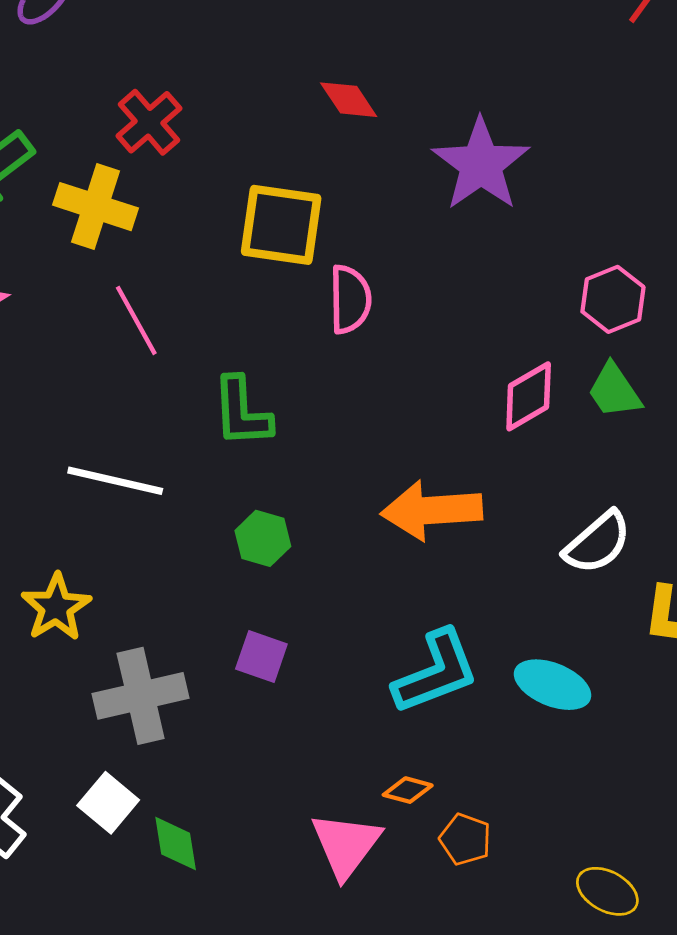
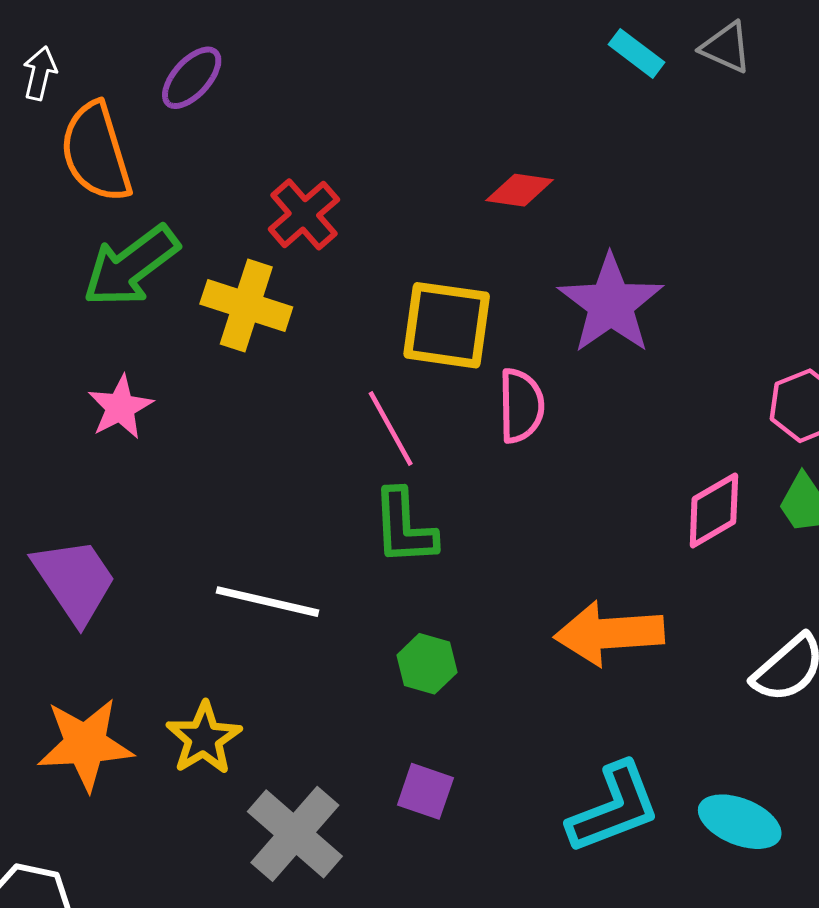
red diamond: (349, 100) -> (520, 190), turned -48
purple star: (481, 164) -> (611, 304), moved
pink line: (136, 320) -> (391, 428), moved
gray cross: (141, 696) -> (295, 834), turned -36

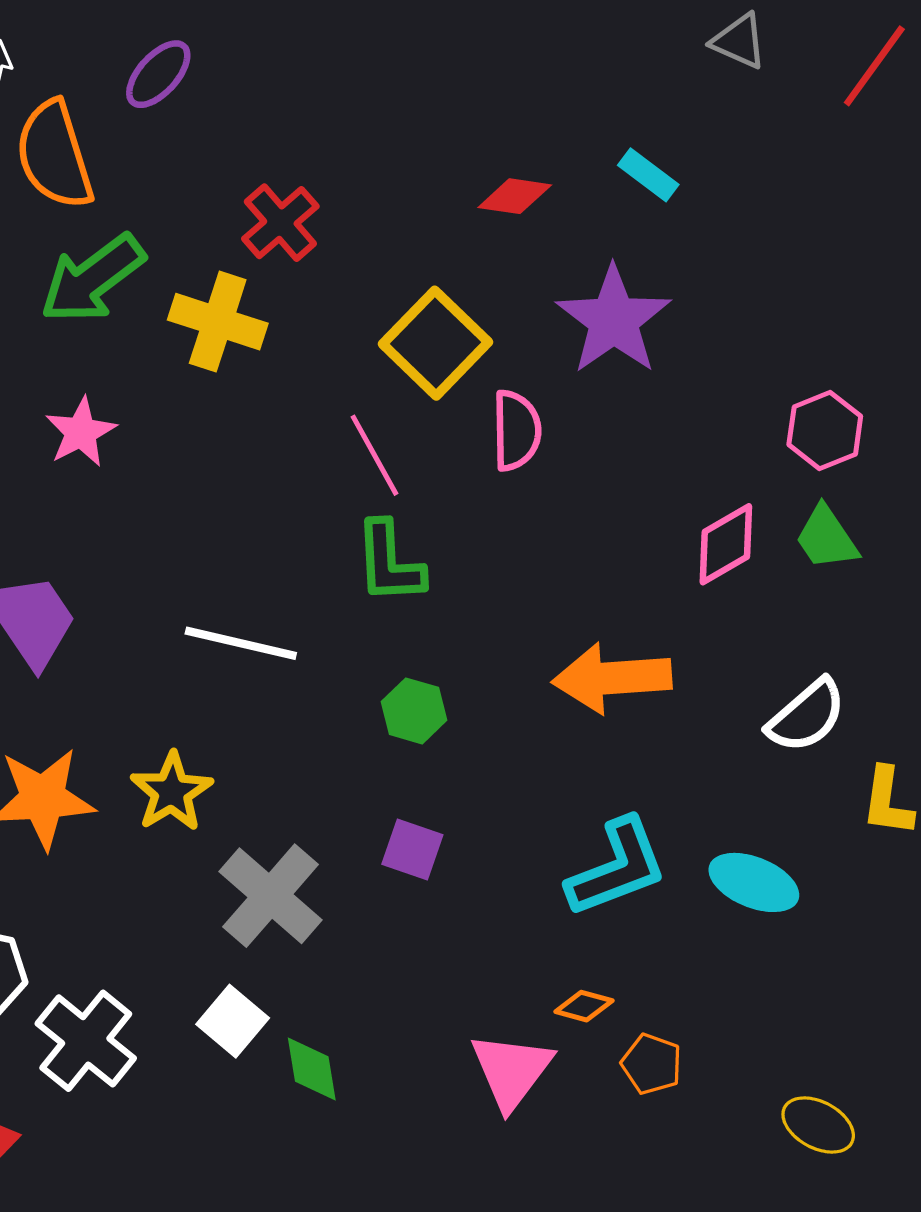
cyan rectangle: (636, 53) -> (648, 175), moved
yellow square: (447, 325) -> (435, 343), turned 36

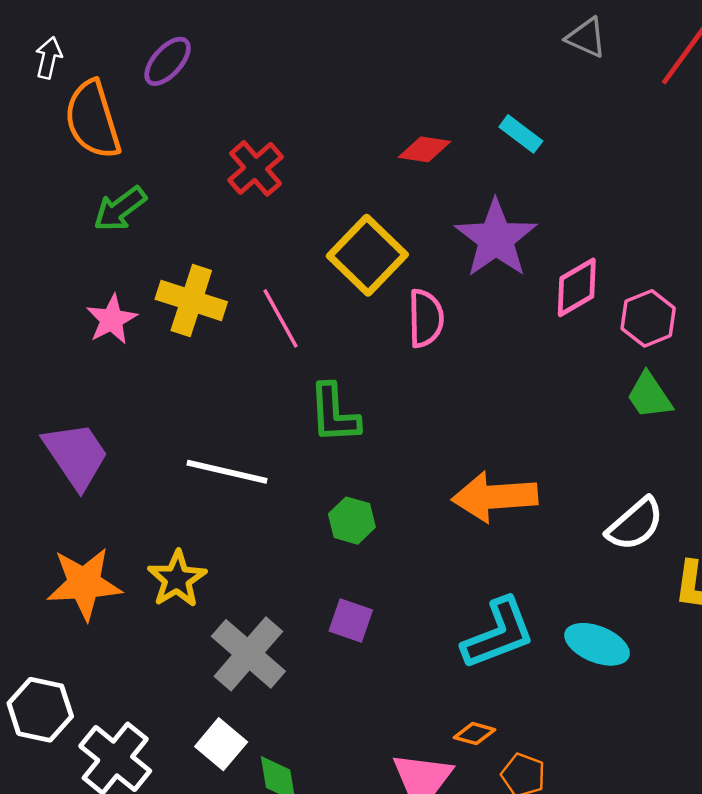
green arrow: (92, 279) -> (120, 209), size x0.7
yellow cross: (218, 322) -> (191, 300), moved
pink line: (374, 455) -> (281, 318), moved
pink diamond: (726, 544) -> (577, 287), moved

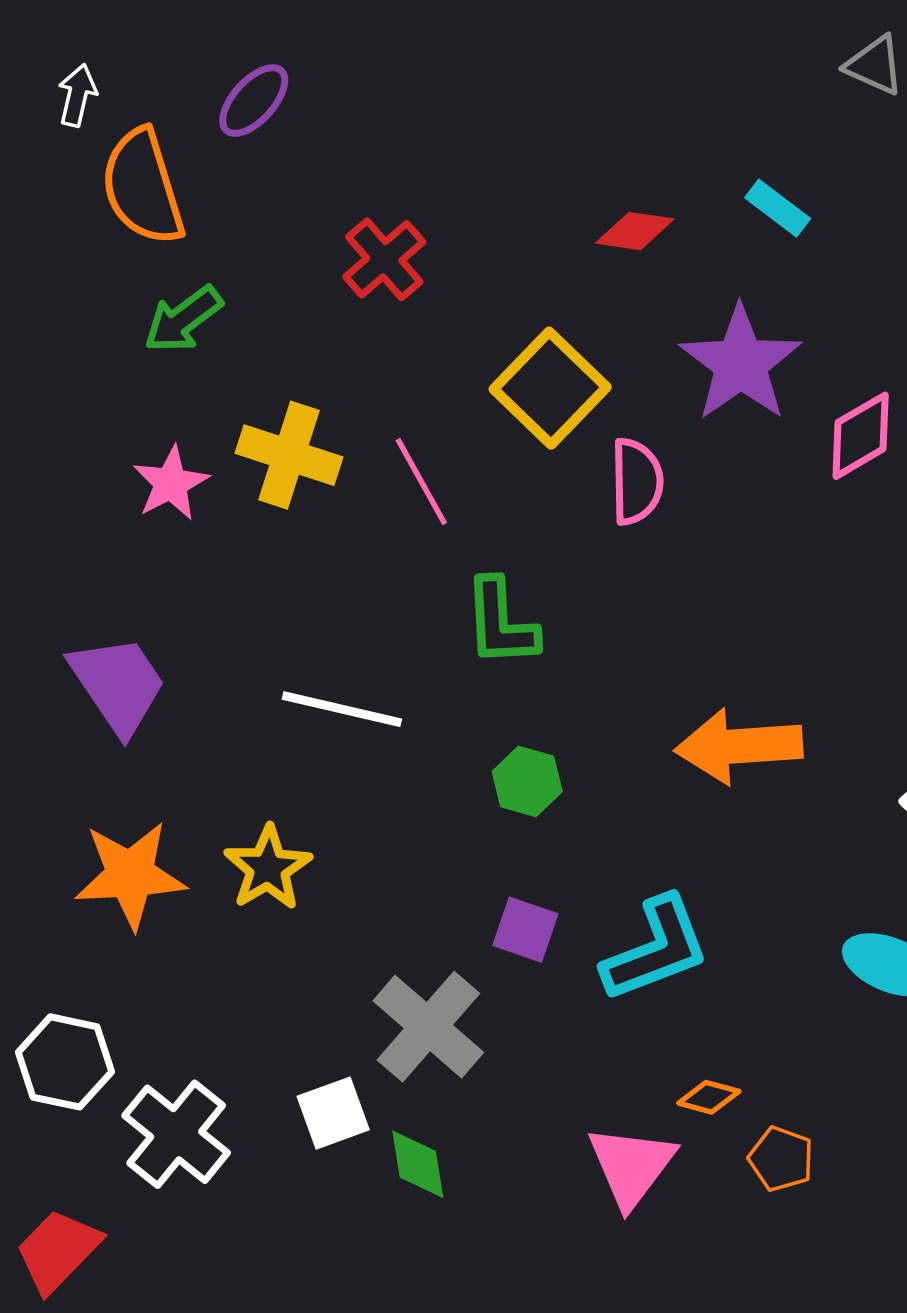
cyan L-shape: (498, 634) -> (656, 949), moved
gray cross: (248, 654) -> (428, 1027), moved
white square: (221, 744) -> (333, 1113), turned 30

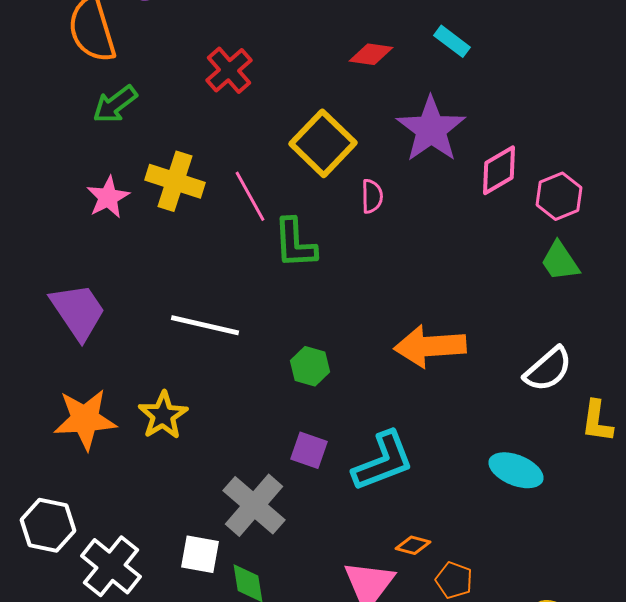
pink semicircle: (637, 482) -> (372, 196), size x0.7
green L-shape: (501, 623) -> (295, 243), moved
white square: (333, 1113) -> (200, 554), turned 30

